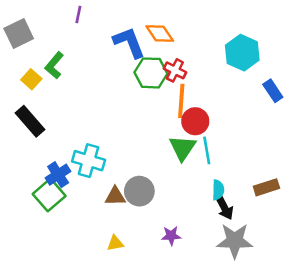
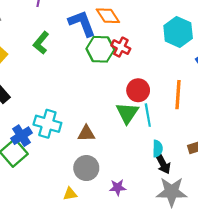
green L-shape: (54, 65) -> (41, 43), moved
orange line: (181, 101) -> (178, 95), moved
gray circle: (139, 191) -> (86, 168), moved
brown triangle: (115, 196) -> (86, 133), moved

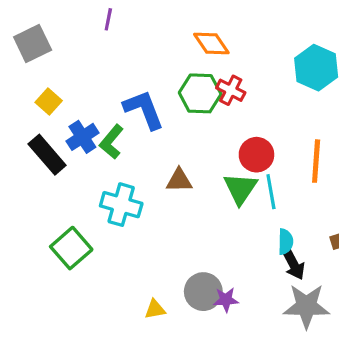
blue L-shape: (82, 23) -> (144, 110), moved
green L-shape: (41, 43) -> (111, 142), moved
brown triangle: (86, 133) -> (179, 180), moved
blue cross: (22, 136) -> (82, 137), moved
gray circle: (86, 168) -> (203, 292), moved

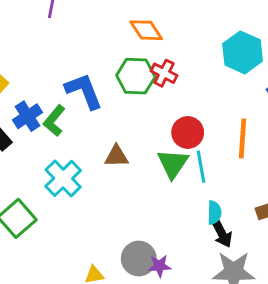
cyan cross: (121, 205) -> (63, 178), turned 30

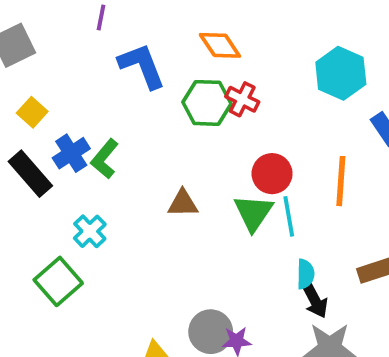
blue L-shape: (84, 91) -> (142, 66), moved
cyan cross: (63, 178) -> (90, 231), moved, size x0.7

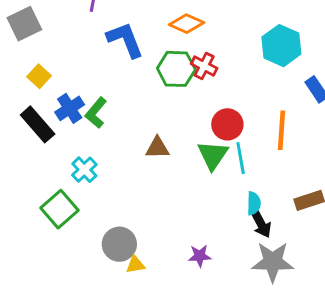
orange diamond: (220, 45) -> (187, 24), turned -32
gray circle: (211, 332) -> (119, 244), moved

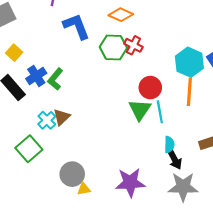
cyan hexagon: (281, 46) -> (189, 62), moved
brown triangle: (157, 148) -> (62, 117), moved, turned -42
purple star: (200, 256) -> (130, 183), size x1.8

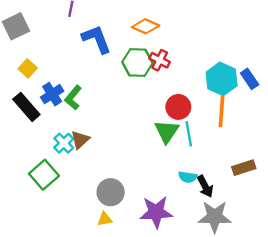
cyan semicircle: (169, 145) -> (188, 177), moved, turned 98
gray circle: (72, 174) -> (111, 192), moved

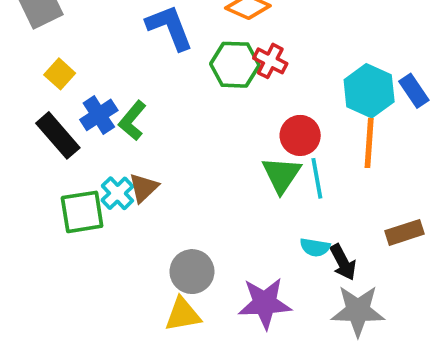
green square: (44, 175) -> (82, 212), moved, turned 32
yellow triangle: (105, 219) -> (183, 314), size x1.5

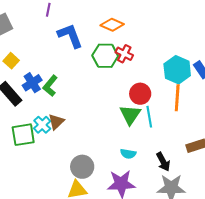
cyan semicircle: (315, 247) -> (128, 154), moved

